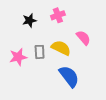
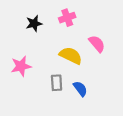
gray rectangle: (40, 52) -> (57, 83), moved
blue semicircle: (69, 76) -> (80, 89), size x0.6

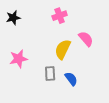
black star: (34, 24) -> (13, 18), moved
yellow semicircle: (71, 56) -> (63, 49), turned -90

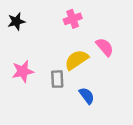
yellow semicircle: (63, 49) -> (76, 60), turned 30
gray rectangle: (50, 74) -> (57, 79), moved

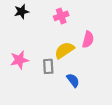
black star: (16, 21) -> (21, 12), moved
pink semicircle: (105, 47) -> (88, 40), turned 56

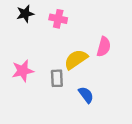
pink cross: (61, 16) -> (58, 19), moved, turned 32

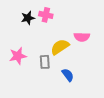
black star: (25, 14) -> (28, 18), moved
pink semicircle: (104, 47) -> (82, 37), turned 77

